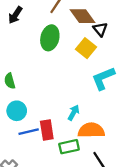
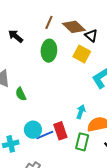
black arrow: (15, 15) -> (16, 36), turned 105
cyan circle: (17, 111) -> (33, 130), moved
green rectangle: (69, 147) -> (82, 142), turned -54

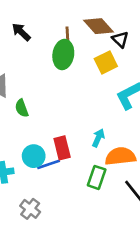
brown line: (49, 22) -> (67, 36), moved, turned -32
yellow square: (82, 54) -> (106, 63), turned 30
red rectangle: (60, 131) -> (62, 148), moved

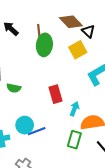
brown line: (67, 36) -> (39, 31), moved
green semicircle: (22, 108) -> (14, 88), turned -56
red rectangle: (62, 148) -> (56, 94), moved

